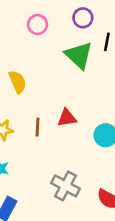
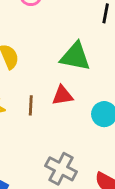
green triangle: (79, 55) -> (75, 57), moved, turned -32

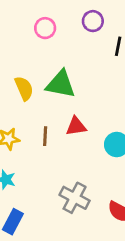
green triangle: (75, 57) -> (61, 84), moved

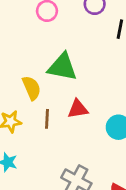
yellow semicircle: (24, 88) -> (32, 88), moved

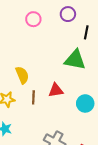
green triangle: (62, 67) -> (75, 60), moved

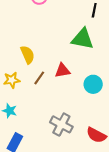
brown line: (33, 97) -> (39, 78), turned 32

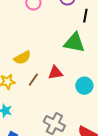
yellow semicircle: (28, 55) -> (22, 58), turned 84

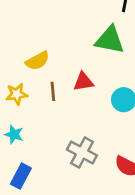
brown line: (33, 80) -> (53, 91), turned -40

